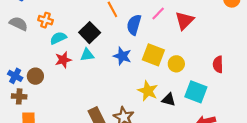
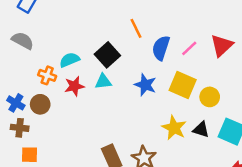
pink line: (158, 13) -> (189, 48), moved
orange cross: (45, 20) -> (47, 75), moved
black triangle: (169, 100) -> (201, 129), moved

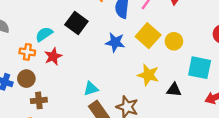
cyan triangle: (103, 82) -> (91, 89), moved
yellow square: (183, 85) -> (148, 36), turned 30
brown cross: (20, 128) -> (39, 100), moved
black triangle: (201, 129) -> (174, 90), moved

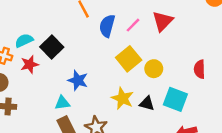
black square: (76, 23) -> (52, 47), moved
blue star: (115, 42) -> (78, 80), moved
black triangle: (174, 90) -> (147, 103), moved

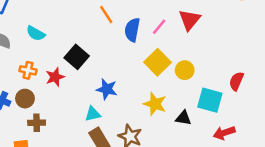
cyan semicircle: (24, 41) -> (36, 33), moved, turned -120
red semicircle: (200, 69) -> (236, 81), moved, turned 30
black triangle: (147, 103) -> (183, 118), moved

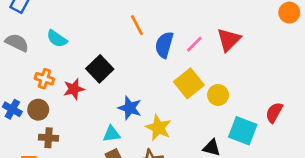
yellow star: (155, 104) -> (158, 128), moved

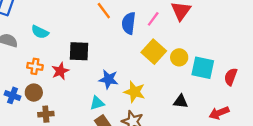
black square: (100, 69) -> (79, 51), turned -35
red semicircle: (274, 113) -> (231, 77), moved
cyan square: (243, 131) -> (203, 68), moved

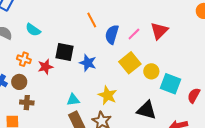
blue star: (109, 79) -> (88, 63), moved
black triangle: (181, 101) -> (147, 110), size x1.5

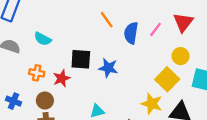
yellow square: (130, 63) -> (167, 79), moved
yellow circle: (151, 71) -> (181, 56), moved
brown circle: (19, 82) -> (45, 100), moved
yellow star: (108, 95) -> (152, 104), moved

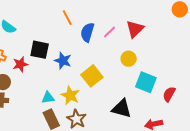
yellow square: (167, 79) -> (92, 76), moved
yellow star: (152, 104) -> (70, 95), moved

